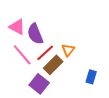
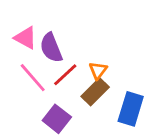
brown rectangle: (53, 65) -> (95, 92), moved
blue rectangle: (91, 77) -> (131, 109), size x1.6

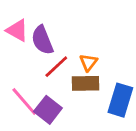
pink line: (33, 78) -> (24, 101), moved
brown rectangle: (95, 92) -> (86, 83), turned 44

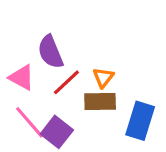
pink triangle: (17, 30) -> (22, 77), moved

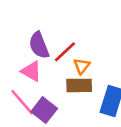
pink triangle: (22, 77) -> (31, 71), moved
red line: (66, 82) -> (65, 52), moved

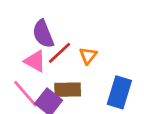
red line: (65, 52) -> (59, 53), moved
brown rectangle: (79, 85) -> (68, 90), moved

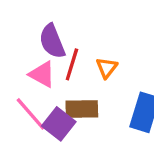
red line: (59, 53) -> (72, 64), turned -30

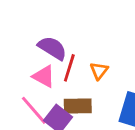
purple semicircle: (52, 41) -> (52, 48), turned 144

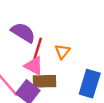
pink triangle: (44, 76) -> (34, 66), moved

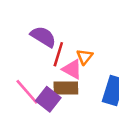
pink triangle: (34, 66) -> (72, 69), moved

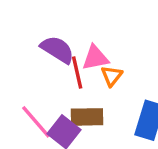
red line: (58, 54) -> (77, 73), turned -30
pink triangle: (72, 69) -> (95, 58), moved, turned -40

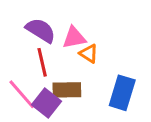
red line: (77, 73) -> (42, 62), moved
orange triangle: (112, 76) -> (89, 54), turned -36

